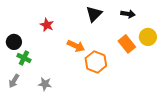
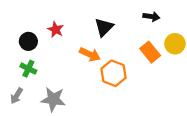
black triangle: (94, 14) -> (104, 27), moved
black circle: (14, 42) -> (28, 41), moved
gray star: (45, 84) -> (53, 99), size x1.5

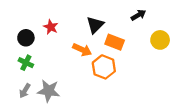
black arrow: (151, 17) -> (138, 15), turned -40
orange rectangle: (150, 52) -> (115, 42), moved, turned -30
gray arrow: (17, 96) -> (25, 91), moved

